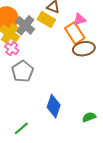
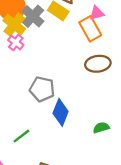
brown ellipse: (84, 49) -> (98, 64), moved
gray pentagon: (23, 71) -> (42, 89), moved, turned -30

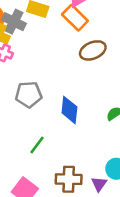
gray pentagon: (42, 89) -> (29, 95), moved

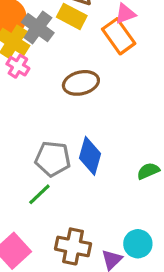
brown ellipse: (93, 50) -> (81, 83), moved
gray pentagon: (29, 95) -> (53, 159), moved

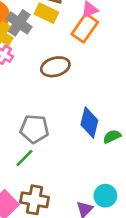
orange rectangle: (119, 36) -> (85, 28), turned 72
blue diamond: (90, 156) -> (89, 123), moved
brown cross: (73, 246) -> (35, 200), moved

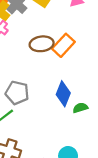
orange rectangle: (85, 28) -> (63, 45), moved

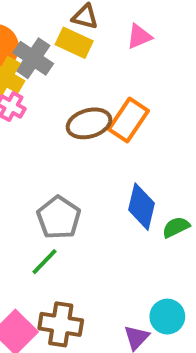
gray pentagon: (17, 93) -> (59, 218), turned 30

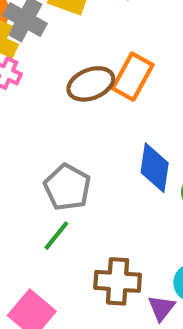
brown cross: (61, 324) -> (118, 281), moved

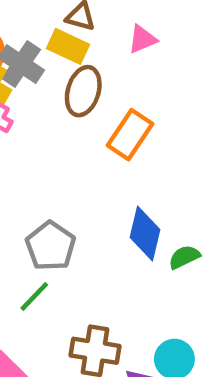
brown ellipse: (91, 84) -> (83, 91), moved, turned -57

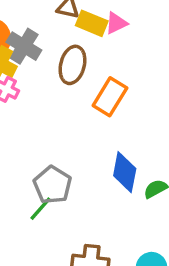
yellow rectangle: (68, 46) -> (92, 23), moved
green line: (34, 296) -> (41, 209), moved

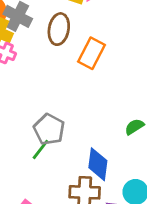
blue diamond: (125, 172) -> (98, 164), moved

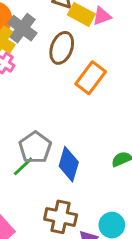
blue diamond: (98, 164) -> (69, 164), moved

